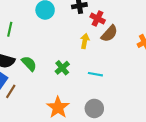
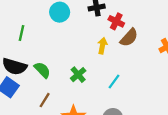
cyan line: (95, 74) -> (114, 82), turned -64
brown line: (11, 91) -> (45, 100), moved

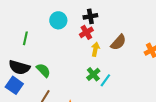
red cross: (116, 21) -> (86, 32), moved, turned 32
green cross: (78, 75) -> (93, 74), moved

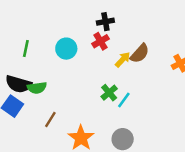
cyan circle: (58, 20) -> (66, 49), moved
yellow arrow: (95, 49) -> (123, 60), moved, turned 32
green semicircle: (43, 70) -> (37, 88), moved, turned 126

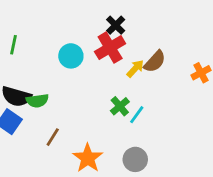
black cross: (105, 22) -> (116, 25), turned -35
red cross: (101, 41) -> (110, 48), size x1.5
green line: (26, 49) -> (14, 45), moved

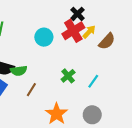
yellow arrow: (135, 69) -> (89, 32), moved
green cross: (120, 106) -> (68, 76), moved
brown line: (53, 137) -> (31, 90), moved

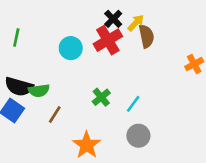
yellow arrow: (89, 32) -> (136, 23), moved
brown semicircle: (107, 41) -> (146, 36), moved, turned -54
gray circle: (92, 115) -> (138, 136), moved

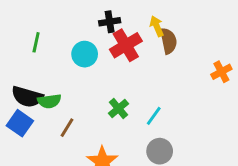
black cross: (113, 19) -> (110, 22), moved, turned 36
yellow arrow: (136, 23) -> (157, 26), turned -66
green line: (16, 37) -> (36, 42), moved

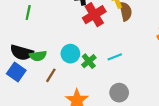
cyan circle: (85, 54) -> (70, 54), moved
cyan line: (154, 116) -> (115, 57), moved, turned 32

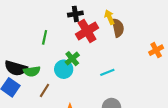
green line: (28, 12) -> (45, 37), moved
green cross: (89, 61) -> (72, 59), moved

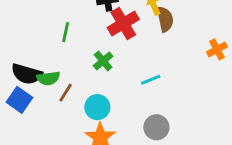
cyan circle: (64, 69) -> (97, 107), moved
brown line: (45, 90) -> (66, 93), moved

